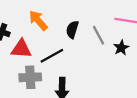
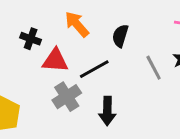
gray line: (98, 35) -> (154, 68), moved
gray cross: (30, 77) -> (67, 97), turned -30

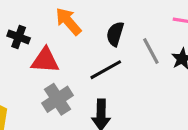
gray line: (154, 68) -> (151, 51), moved
black line: (94, 69) -> (106, 70), moved

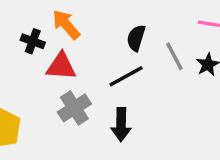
orange arrow: (68, 21) -> (66, 25), moved

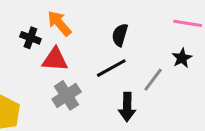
gray line: (174, 56) -> (153, 80), moved, turned 65
black arrow: (121, 125) -> (127, 107), moved

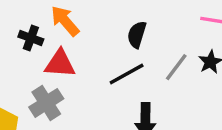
gray line: (153, 80) -> (176, 67), moved
gray cross: (67, 95) -> (46, 103), moved

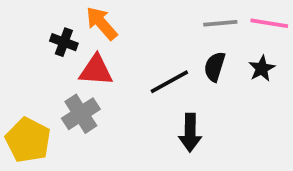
black semicircle: (137, 35) -> (215, 67), moved
gray line: (176, 67) -> (220, 23), moved, turned 48

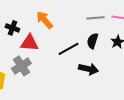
orange arrow: (102, 23) -> (44, 20), moved
black arrow: (190, 133) -> (88, 69), moved, turned -78

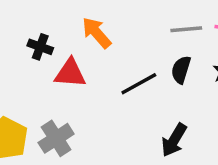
gray cross: (21, 66) -> (56, 138), moved
black arrow: (88, 69) -> (174, 140), moved, turned 108

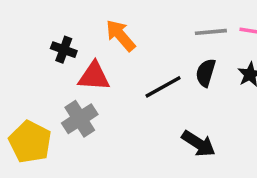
gray cross: (56, 138) -> (80, 119), moved
black arrow: (174, 140) -> (199, 144), turned -88

